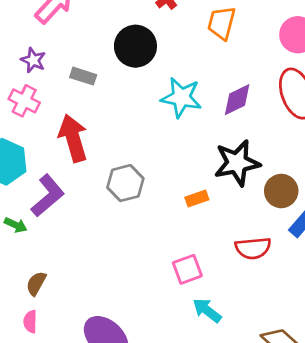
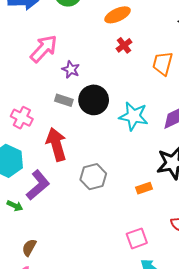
black circle: (135, 46) -> (94, 100), moved
purple star: (33, 60) -> (71, 69), moved

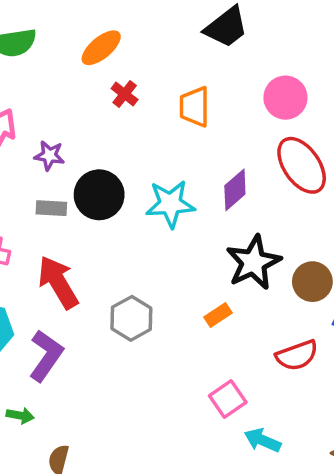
green arrow: (15, 206) -> (20, 416), moved

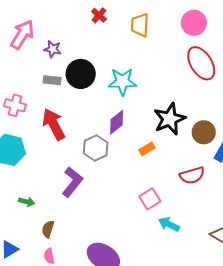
purple diamond: (235, 190) -> (117, 122), moved
purple L-shape: (46, 356) -> (72, 182), moved

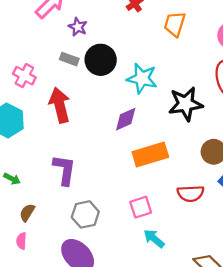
black star: (170, 119) -> (186, 104), moved
gray hexagon: (96, 148) -> (85, 214), moved
orange rectangle: (147, 149) -> (150, 155), size x2.0
purple L-shape: (72, 182) -> (64, 170), turned -44

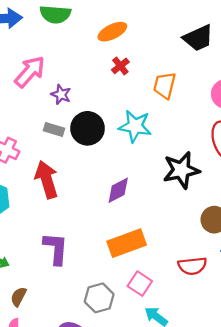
cyan star: (142, 78) -> (135, 126), moved
orange rectangle: (150, 155) -> (127, 243), moved
pink square: (141, 207) -> (140, 284), turned -35
gray hexagon: (85, 214) -> (99, 298), moved

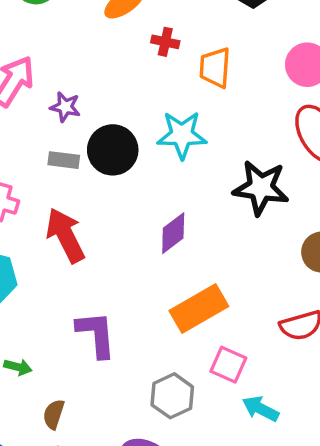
red cross: (120, 66) -> (165, 42), moved, turned -30
black star: (181, 170) -> (261, 188), turned 30

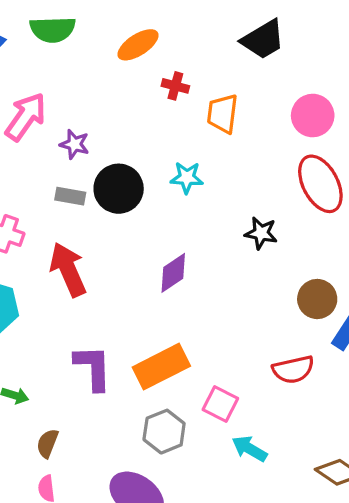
cyan star: (182, 135) -> (187, 178), size x0.7
black star: (261, 188) -> (261, 233), size x0.6
orange rectangle: (199, 308) -> (161, 367), moved

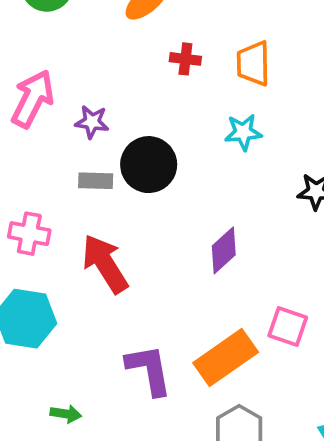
red cross: (175, 86) -> (185, 59), moved
cyan star: (187, 178) -> (243, 132), moved
pink square: (220, 404) -> (288, 326), moved

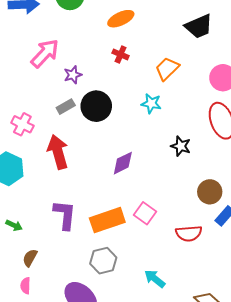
red cross: (185, 59) -> (121, 54), moved
orange trapezoid: (253, 63) -> (167, 69), turned 30
purple star: (92, 122) -> (73, 75), turned 30
gray rectangle: (96, 181) -> (66, 107), turned -48

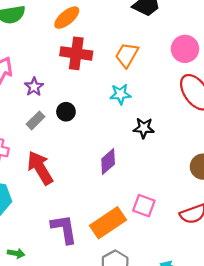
red cross: (121, 54) -> (76, 53), size x1.8
black circle: (96, 106) -> (66, 112), size x0.6
black star: (181, 146) -> (144, 128), moved

